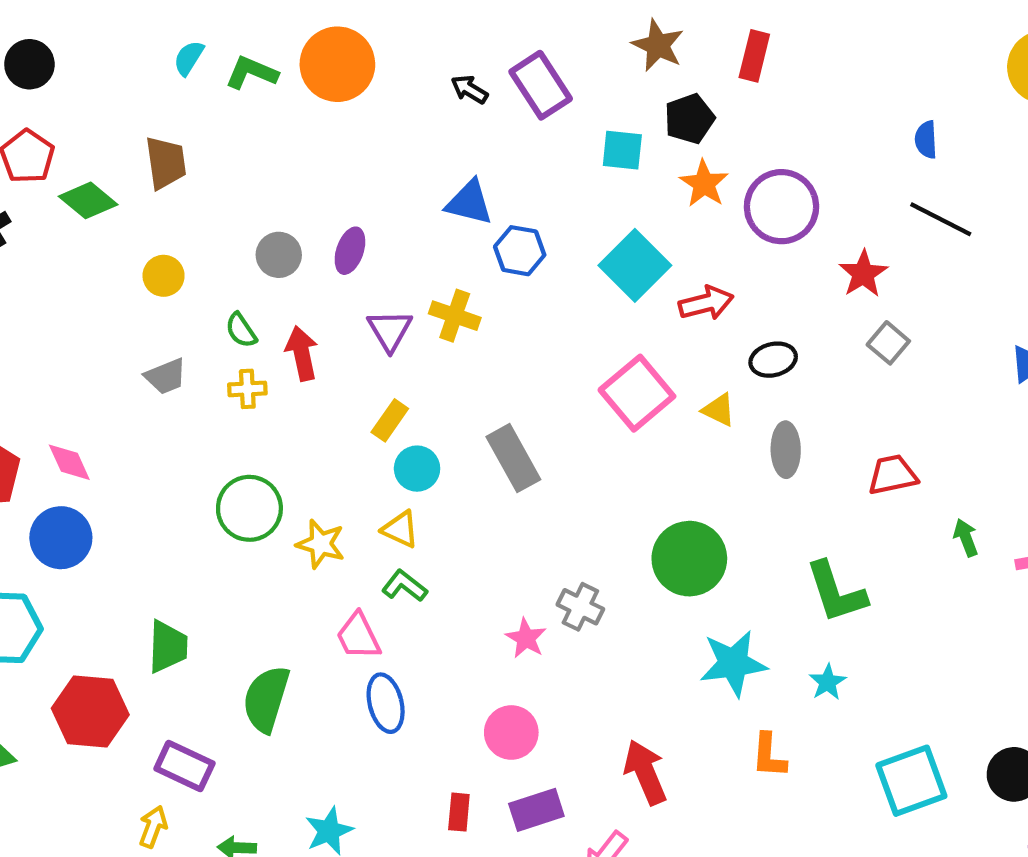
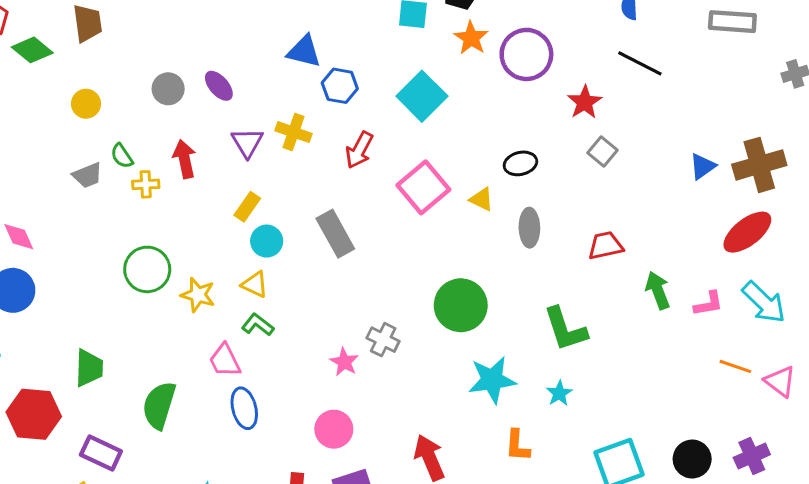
purple ellipse: (350, 251) -> (219, 86), turned -60
red arrow: (706, 303) -> (359, 150), moved, turned 132
green semicircle: (241, 330) -> (122, 156), moved
green arrow: (966, 538) -> (658, 290), size x1.4

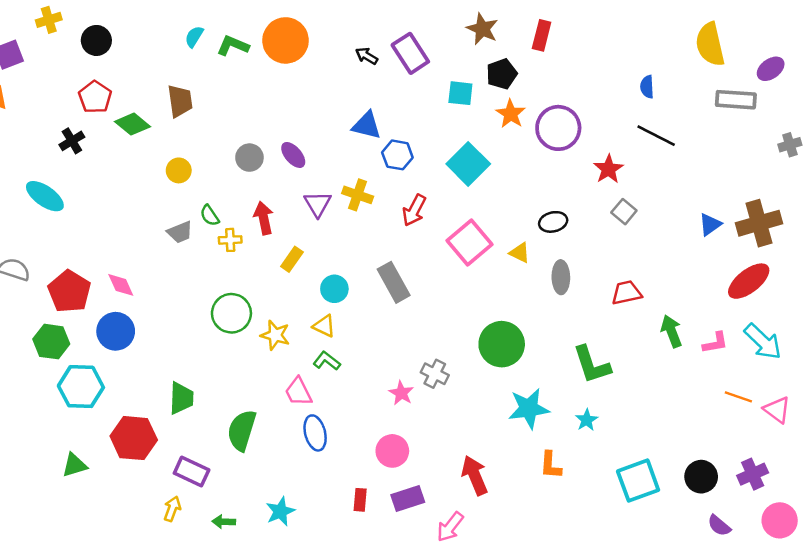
yellow rectangle: (247, 207) -> (292, 259), moved

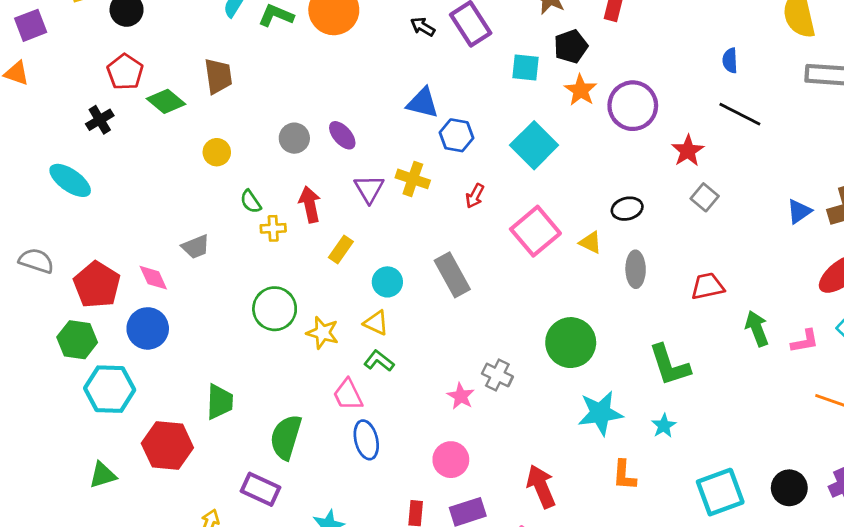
red arrow: (414, 210) -> (475, 196), size x0.7
gray trapezoid: (180, 232) -> (196, 247), moved
purple rectangle: (192, 472) -> (260, 489), moved

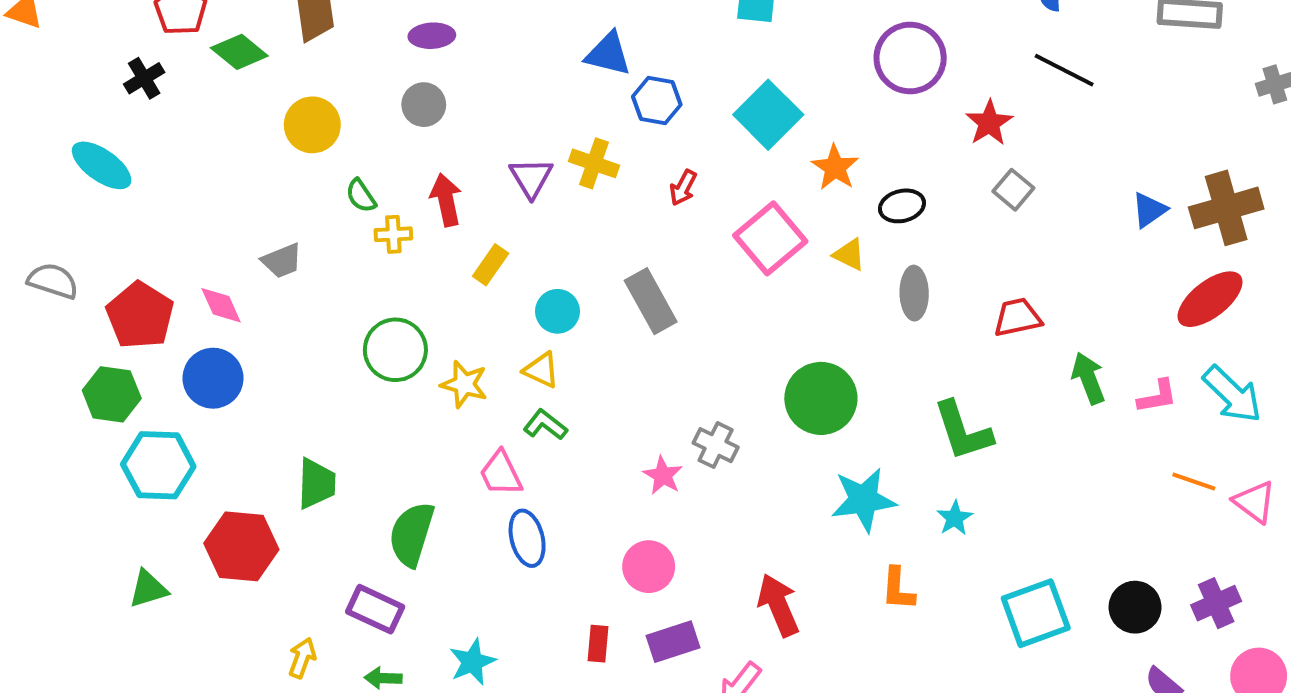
orange star: (581, 90) -> (835, 167), moved
purple ellipse: (342, 135) -> (432, 36), moved, turned -52
yellow circle: (217, 152) -> (312, 125), size x1.4

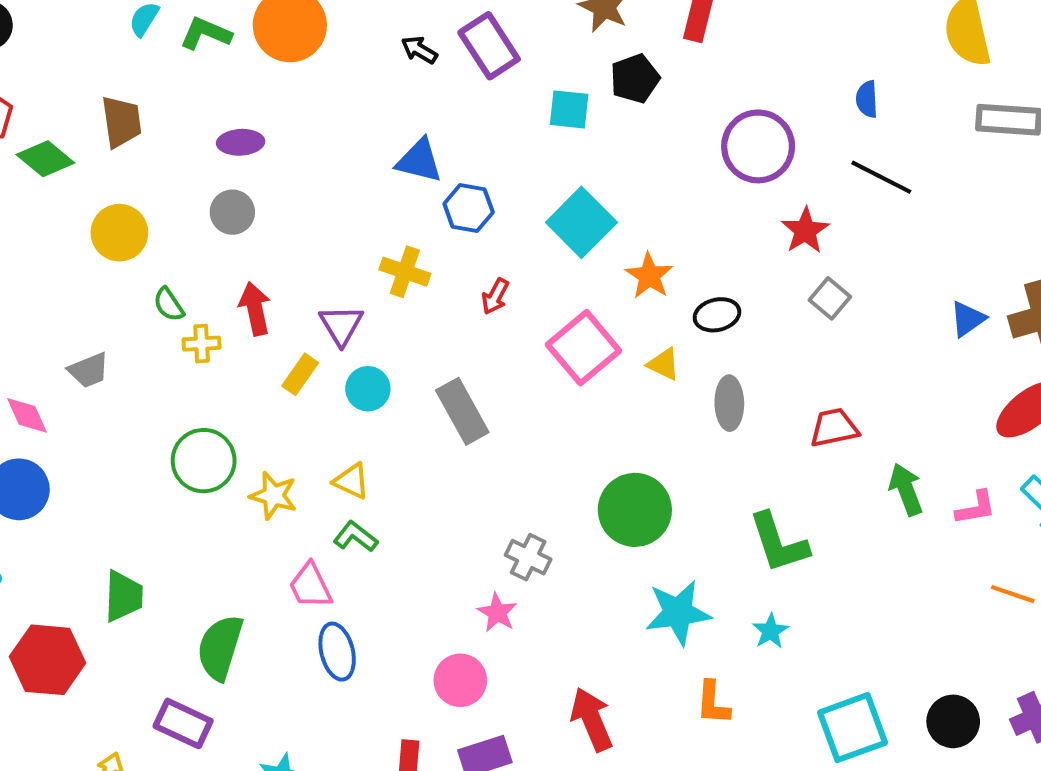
purple circle: (910, 58) -> (758, 146), moved
purple triangle: (531, 178) -> (341, 325), moved
cyan circle: (557, 311) -> (368, 389), moved
pink star: (663, 475) -> (497, 613), moved

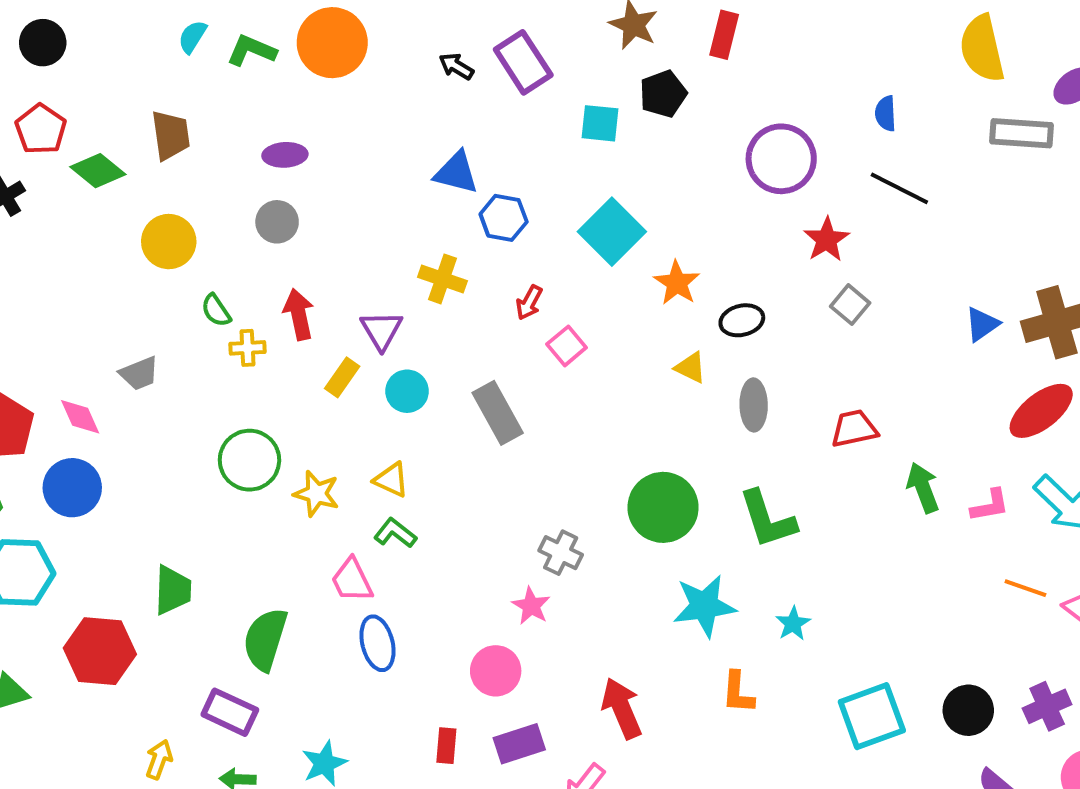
pink square: (584, 348) -> (567, 346), moved, size x0.6
green L-shape: (779, 543) -> (767, 519), moved

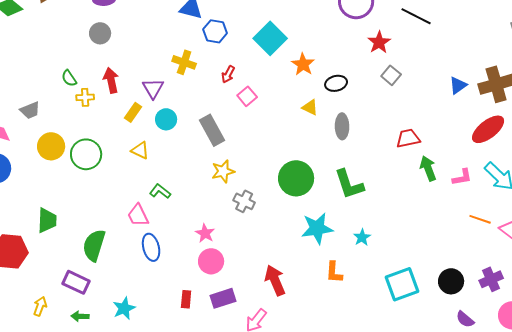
yellow circle: (169, 242) -> (51, 146), moved
red trapezoid: (854, 429) -> (408, 138), moved
yellow triangle: (391, 480) -> (140, 150), moved
yellow star: (316, 494) -> (223, 171), moved, turned -30
pink star: (531, 606) -> (205, 233), moved

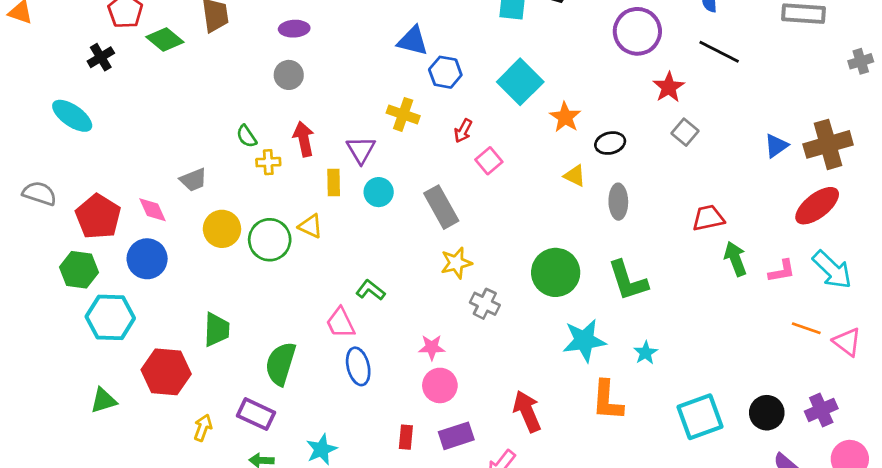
yellow rectangle: (133, 112) -> (334, 183), turned -36
yellow triangle: (140, 150) -> (311, 226), moved
pink star: (205, 233) -> (432, 347), turned -30
orange L-shape: (334, 272) -> (607, 400), size x1.4
yellow arrow: (40, 306) -> (203, 428), moved

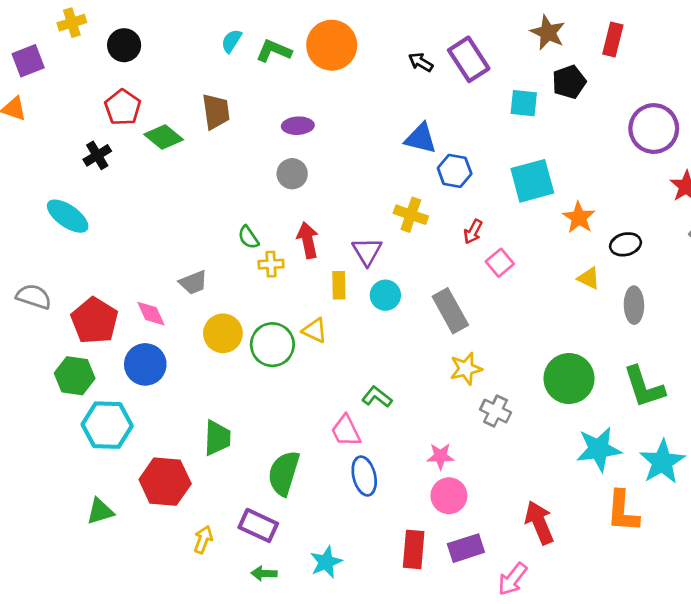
cyan square: (520, 82) -> (532, 181), turned 30
cyan star: (646, 353) -> (662, 462), size x1.8
red rectangle: (406, 437) -> (414, 549), size x1.5

